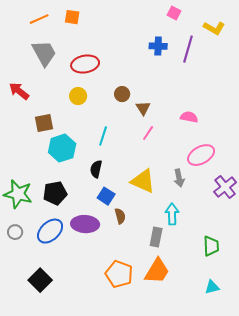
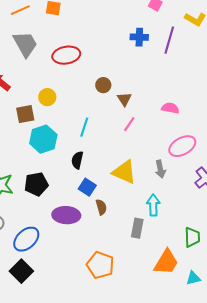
yellow circle: (78, 96) -> (47, 97), moved
blue ellipse: (50, 231) -> (26, 239), moved
orange trapezoid: (157, 271) -> (166, 262), moved

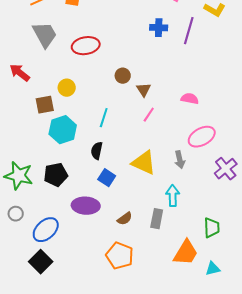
brown semicircle: (101, 207) -> (125, 219), moved, turned 70

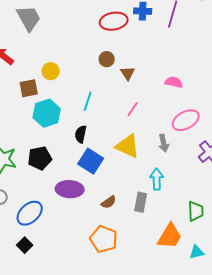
red ellipse: (86, 46) -> (114, 21), moved
pink line: (149, 115) -> (133, 109), moved
blue square: (107, 178) -> (91, 161), size x1.4
black square: (41, 262) -> (25, 245), size x0.7

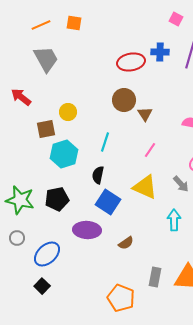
brown circle: (107, 59) -> (124, 100), size x1.5
gray arrow: (164, 143) -> (181, 184), turned -30
gray rectangle: (141, 202) -> (155, 277), moved
orange pentagon: (104, 239) -> (121, 298), moved

